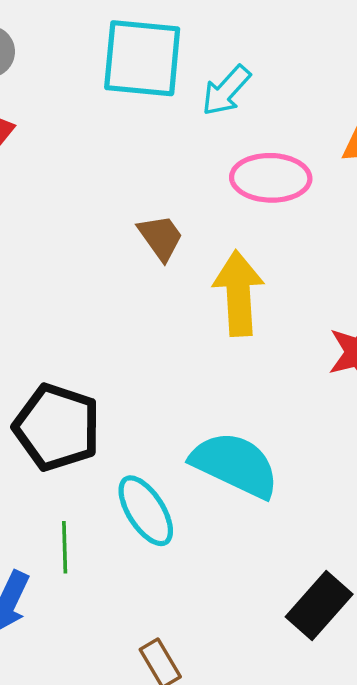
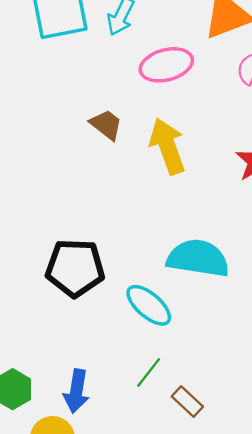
green line: (65, 547) -> (149, 372), moved, turned 56

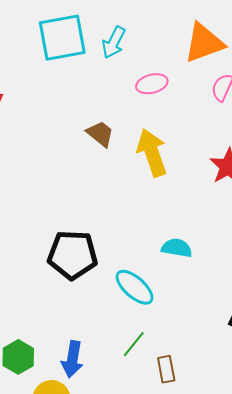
pink ellipse: (166, 65) -> (152, 84), size x0.7
cyan semicircle: (198, 258) -> (177, 248), size x0.6
brown rectangle: (187, 402) -> (166, 369), turned 36

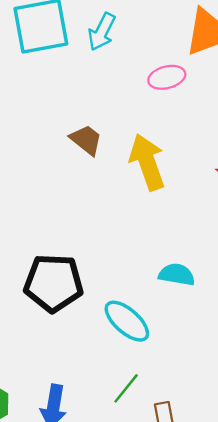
pink ellipse: (152, 84) -> (167, 77), moved

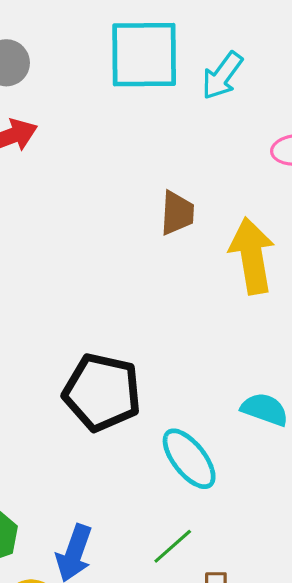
brown trapezoid: (86, 140) -> (177, 213), turned 45

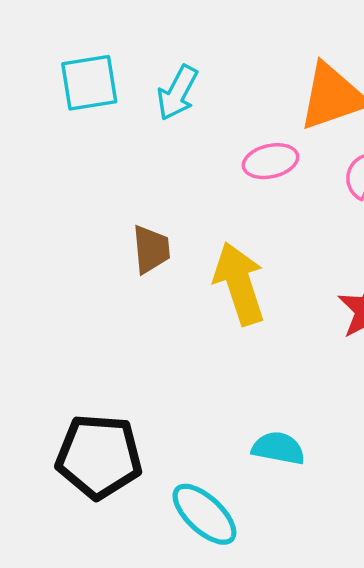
cyan square: (144, 55) -> (89, 83), size x0.7

